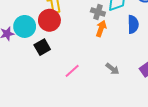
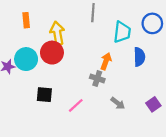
gray cross: (98, 12) -> (97, 78), moved
black square: (42, 47) -> (44, 95), moved, turned 35

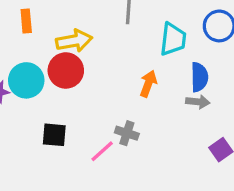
yellow arrow: (57, 33) -> (74, 41), turned 90
gray cross: (97, 78) -> (127, 133), moved
gray arrow: (118, 103) -> (198, 102), moved, turned -32

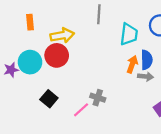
orange arrow: (148, 84) -> (132, 64), moved
black square: (54, 135) -> (49, 99), turned 35

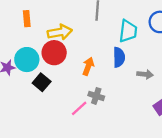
blue semicircle: (147, 60) -> (119, 57), moved
orange arrow: (132, 64) -> (88, 66), moved
black square: (49, 99) -> (42, 82), moved

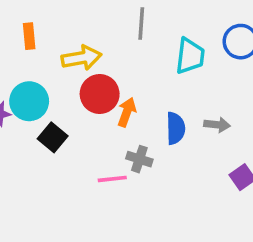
red circle: (54, 53) -> (100, 94), moved
blue semicircle: (119, 57) -> (176, 128), moved
pink line: (79, 108) -> (112, 179), turned 36

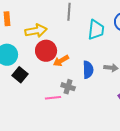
orange arrow: (127, 112) -> (61, 61), turned -140

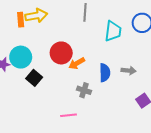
yellow arrow: (36, 31) -> (36, 16), moved
pink line: (53, 98) -> (68, 115), moved

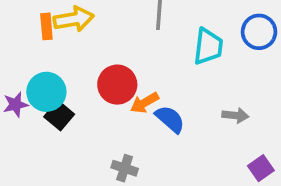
blue semicircle: (105, 73) -> (170, 119), moved, turned -48
black square: (34, 78) -> (59, 115), moved
gray cross: (84, 90) -> (125, 168), moved

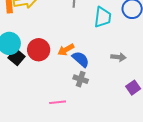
red circle: (117, 85) -> (39, 50), moved
gray cross: (125, 168) -> (81, 79), moved

